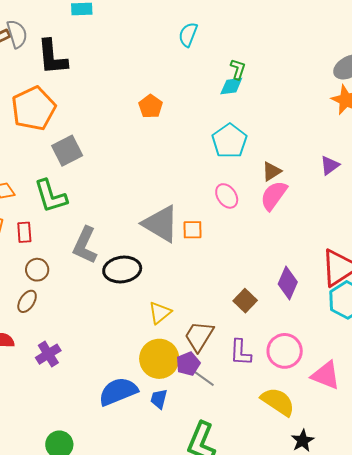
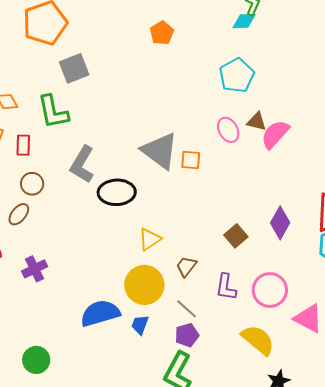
brown triangle: (272, 171) -> (257, 122), moved, turned 40
brown trapezoid: (199, 336) -> (186, 266), size x0.7
purple pentagon: (188, 364) -> (187, 335), moved

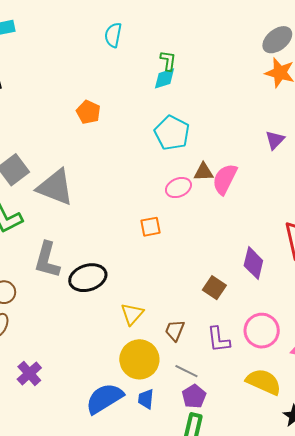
pink ellipse: (228, 130) -> (178, 188), turned -70
gray triangle: (160, 151) -> (55, 187), moved

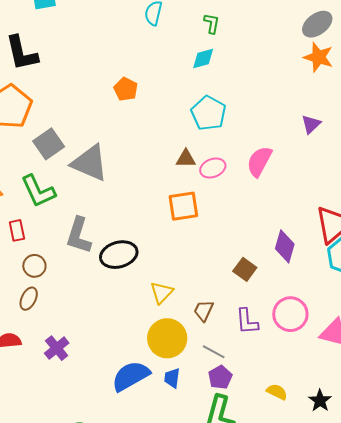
green L-shape: (168, 61) -> (212, 23), moved
brown triangle: (204, 172) -> (186, 159), moved
orange square: (151, 227) -> (183, 206), size x1.5
yellow semicircle: (264, 382) -> (277, 392), moved, size x0.6

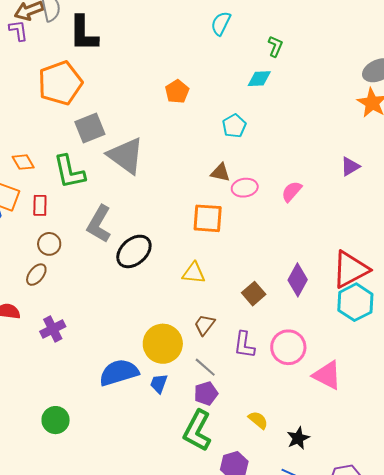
cyan pentagon: (208, 113) -> (234, 126), moved, size x0.7
pink semicircle: (259, 161) -> (292, 191), size x0.7
black ellipse: (119, 255) -> (134, 251), turned -39
yellow triangle: (162, 293) -> (194, 273), moved, turned 40

